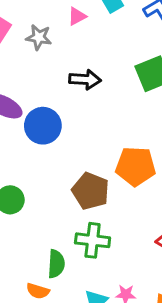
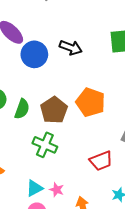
black arrow: (85, 79) -> (71, 48), moved
green semicircle: (56, 264) -> (22, 109), moved

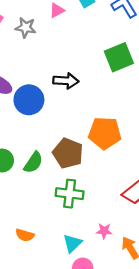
green semicircle: (22, 109) -> (33, 162), turned 30
pink star: (57, 190) -> (104, 231), moved

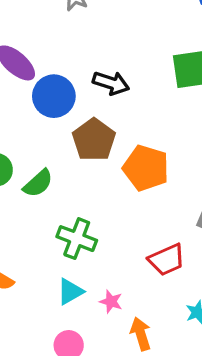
brown pentagon: (68, 153) -> (94, 140), moved
cyan triangle: (72, 243) -> (70, 292), moved

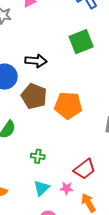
green cross: (77, 239) -> (38, 156), size x0.6
red trapezoid: (167, 260) -> (85, 169), moved

